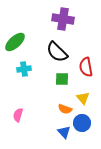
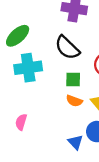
cyan cross: (24, 69) -> (28, 68), size x1.6
orange semicircle: (65, 109) -> (74, 101), moved

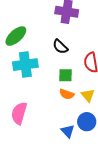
black semicircle: (67, 48) -> (60, 47), size x0.7
pink semicircle: (21, 122) -> (19, 113), size x1.5

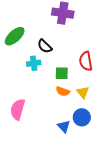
black semicircle: (60, 47) -> (45, 46), moved
cyan cross: (25, 65) -> (34, 63), moved, size x0.6

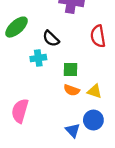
red semicircle: (86, 61) -> (98, 36), moved
yellow triangle: (83, 92) -> (95, 91), turned -32

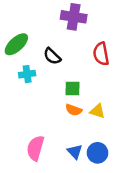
cyan cross: (38, 58) -> (27, 74), moved
pink semicircle: (20, 111) -> (35, 148), moved
blue circle: (93, 120) -> (97, 153), moved

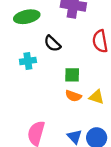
green ellipse: (16, 44) -> (27, 17), moved, turned 30

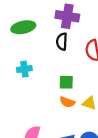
black semicircle: (52, 44) -> (62, 42), moved, turned 49

